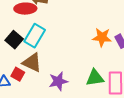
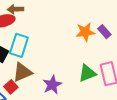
brown triangle: (32, 63) -> (22, 72), turned -35
red square: (18, 74) -> (11, 87), turned 32

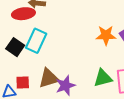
brown triangle: (22, 72) -> (49, 78), moved
red square: (11, 87) -> (23, 83), turned 32

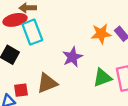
cyan rectangle: (36, 41) -> (32, 32), moved, turned -40
purple star: (65, 85) -> (72, 57), moved

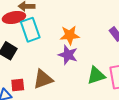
orange star: (101, 34) -> (70, 35), moved
purple star: (72, 57) -> (68, 55), turned -30

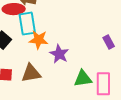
orange star: (70, 35) -> (39, 40), moved

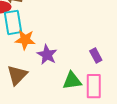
purple rectangle: (109, 42) -> (96, 55), moved
brown triangle: (31, 73) -> (17, 75), turned -35

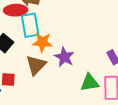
brown triangle: (17, 75) -> (36, 65), moved

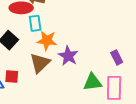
cyan rectangle: (30, 25) -> (35, 23), size x0.7

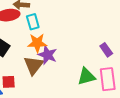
cyan rectangle: (35, 23) -> (33, 22), moved
purple star: (68, 56) -> (48, 55), moved

